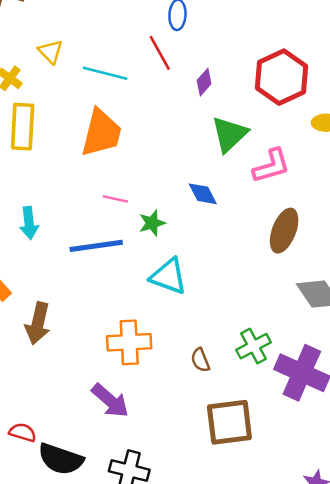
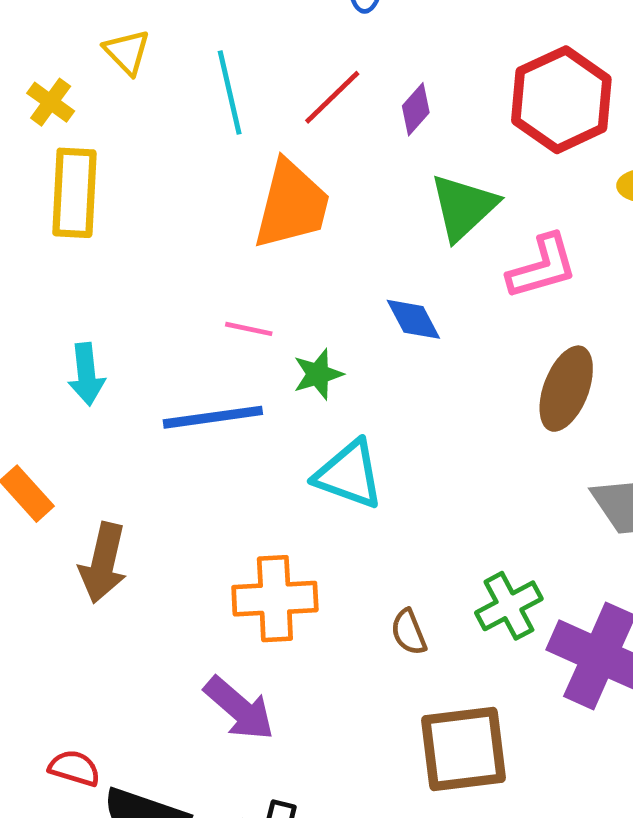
red line: (160, 53) -> (332, 97), moved, turned 75
cyan line: (105, 73) -> (230, 93), turned 63
orange trapezoid: (101, 133) -> (292, 205), moved

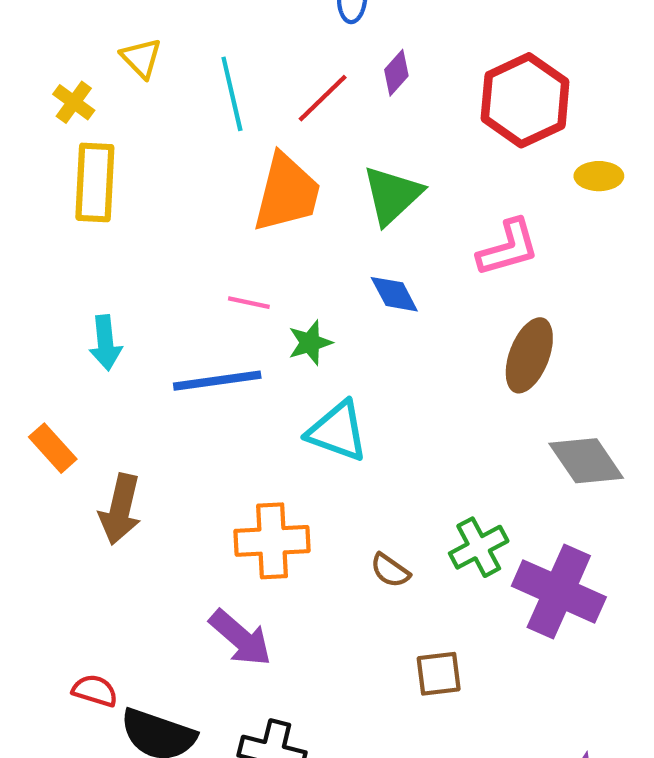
purple diamond: (416, 109) -> (396, 73), moved
green triangle: (464, 207) -> (392, 195), moved
brown semicircle: (409, 632) -> (390, 570), turned -33
brown square: (464, 749) -> (439, 674), size x0.6

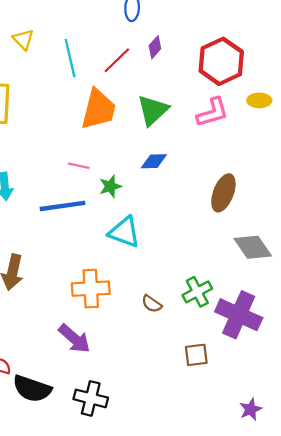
pink L-shape: (508, 248) -> (213, 112), moved
blue diamond: (394, 294) -> (154, 161), turned -64
brown square: (439, 674) -> (196, 355), moved

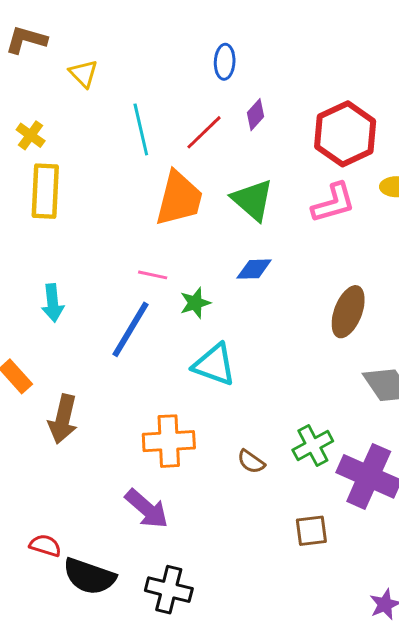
yellow triangle: (23, 40) -> (83, 74), moved
green triangle: (153, 110) -> (253, 200), turned -36
blue line: (62, 206) -> (131, 329), turned -51

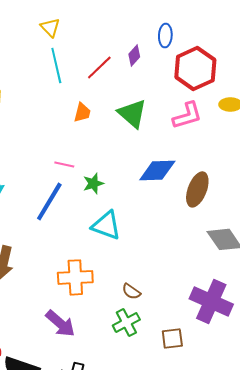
blue ellipse: (225, 62) -> (165, 35), moved
yellow triangle: (83, 74) -> (50, 27), moved
orange trapezoid: (179, 198) -> (82, 112), size x0.5
blue diamond: (254, 269) -> (157, 170), moved, size x1.5
green cross: (313, 446) -> (126, 322), moved

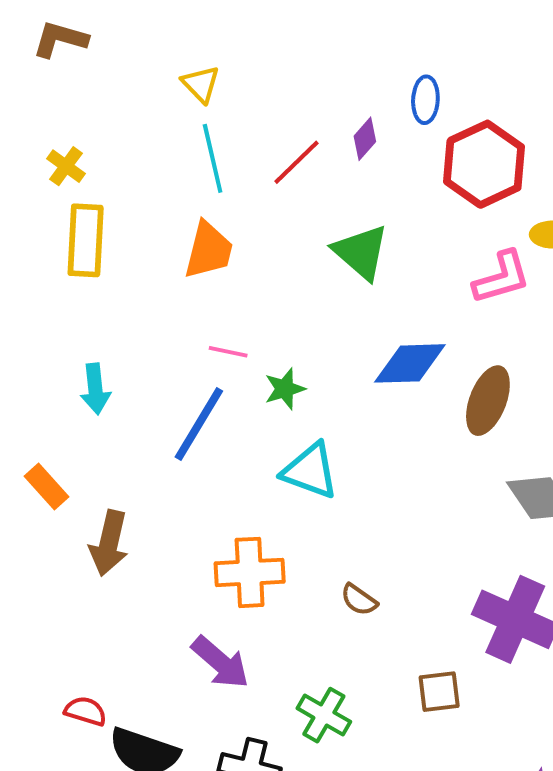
orange trapezoid: (82, 112) -> (209, 250), moved, size x1.5
pink L-shape: (187, 115) -> (502, 277), moved
green cross: (126, 322) -> (324, 715), moved, turned -32

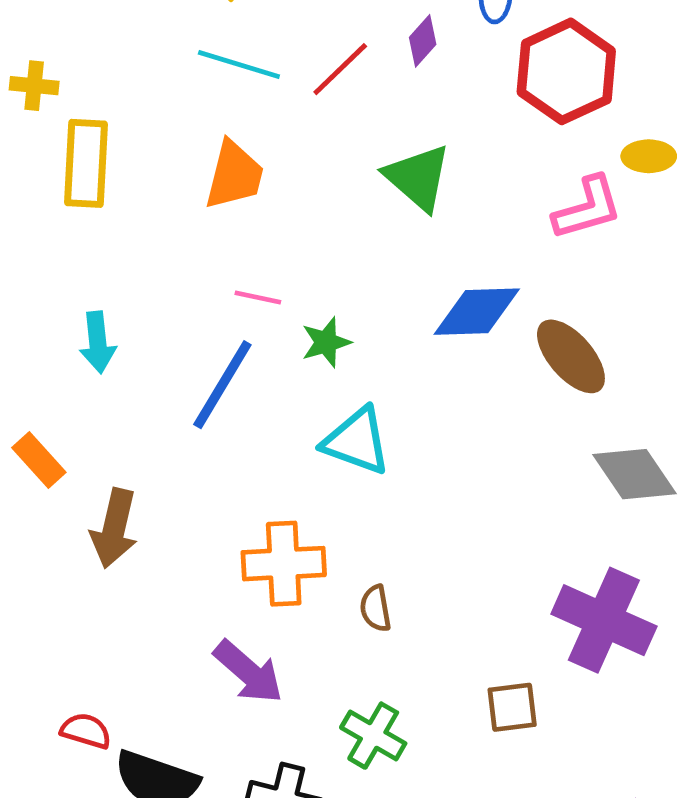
cyan line: (213, 158) -> (239, 64), turned -60
yellow cross: (66, 166) -> (34, 86), moved, turned -30
brown ellipse: (488, 401) -> (571, 356), turned -62
brown semicircle: (359, 600) -> (376, 608), moved, turned 45

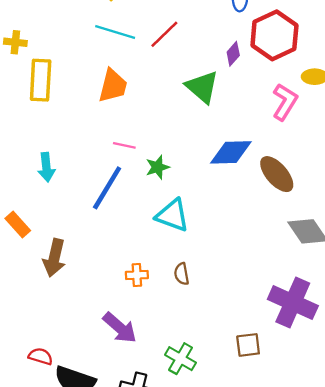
purple diamond: (423, 41) -> (233, 54), moved
pink L-shape: (587, 208) -> (285, 102), turned -42
orange cross: (284, 564) -> (137, 275), size x0.6
brown semicircle: (376, 608) -> (182, 274), moved

